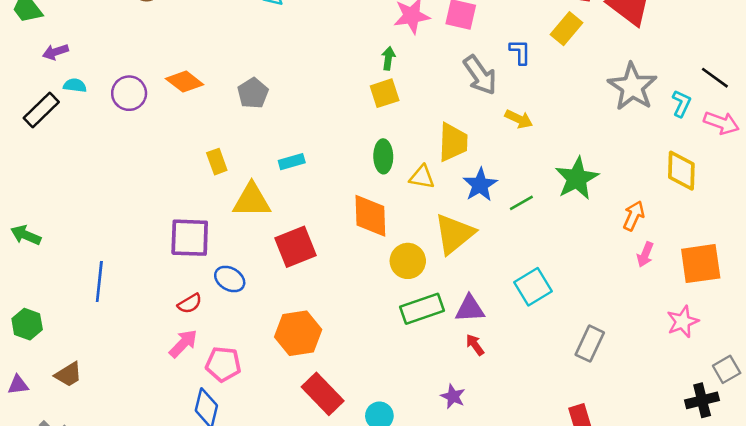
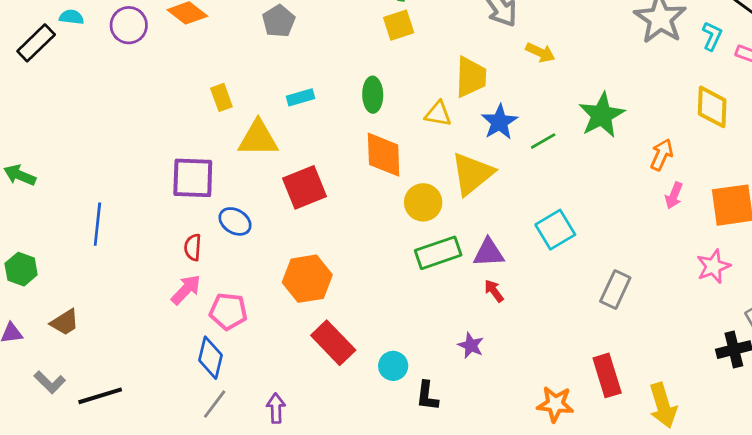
gray pentagon: (253, 93) -> (279, 21), moved
green ellipse: (383, 156) -> (373, 95), moved
red semicircle: (190, 304) -> (193, 247), turned 125

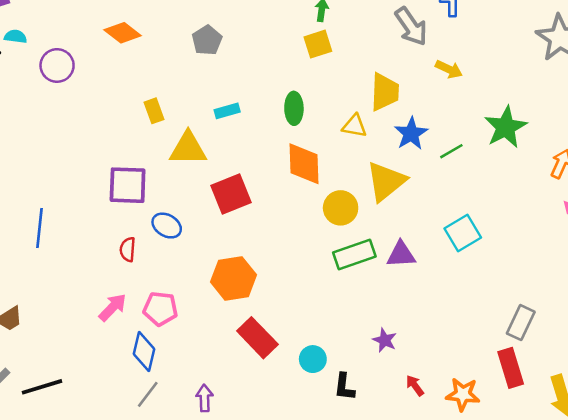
purple circle: (129, 25) -> (57, 65), moved
pink arrow: (186, 290) -> (113, 307), moved
gray rectangle: (615, 290) -> (521, 323), moved
red arrow: (494, 291) -> (415, 386), moved

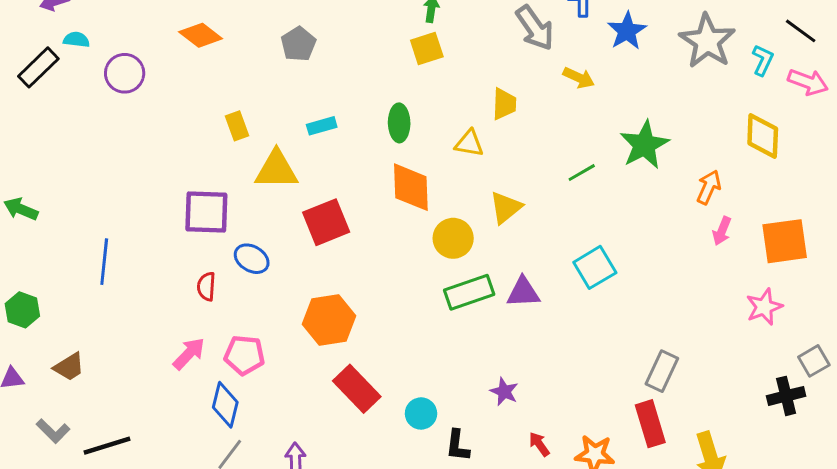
yellow trapezoid: (385, 92) -> (504, 104), size x0.7
blue star: (411, 134) -> (627, 31), moved
yellow triangle: (386, 181) -> (506, 208), size x0.7

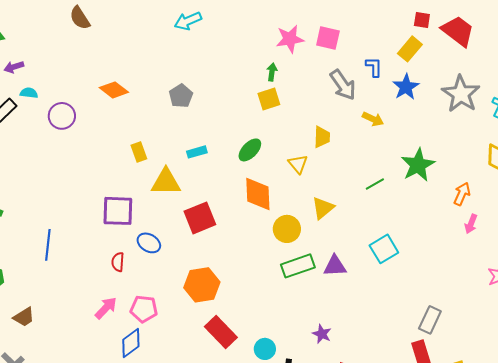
green ellipse: (399, 123) -> (250, 150), turned 45
yellow triangle: (469, 143) -> (298, 164), turned 40
blue diamond: (225, 405) -> (131, 343), turned 40

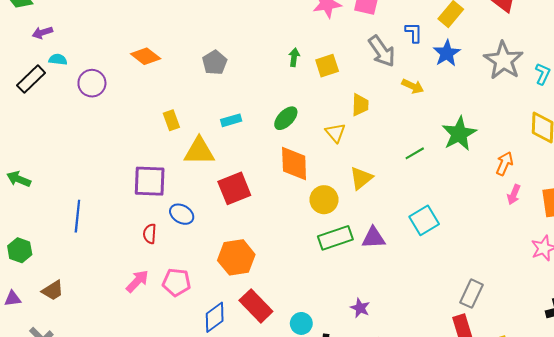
green arrow: (272, 72) -> (294, 57), moved
yellow square: (269, 99) -> (327, 66), moved
blue diamond: (131, 343) -> (215, 317), moved

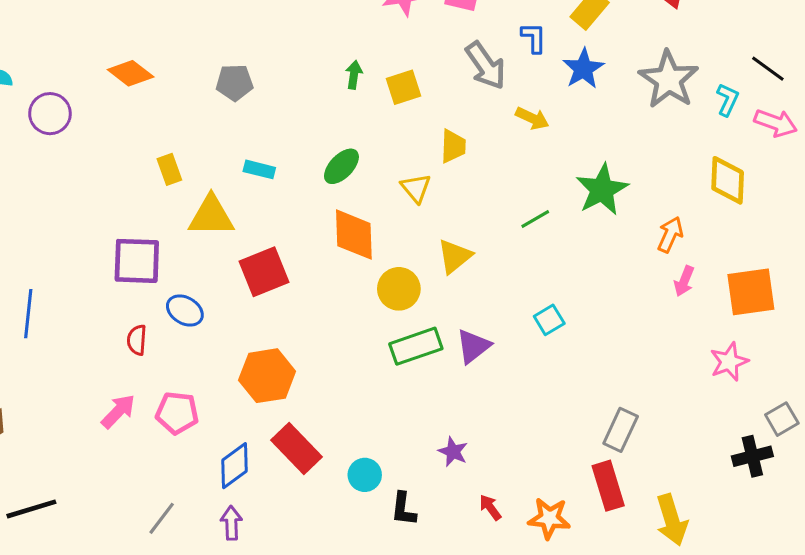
gray pentagon: (215, 63) -> (234, 83), turned 30
cyan rectangle: (231, 120) -> (259, 169), turned 30
cyan square: (424, 220) -> (549, 320), size x0.7
purple triangle: (373, 238) -> (473, 346), turned -35

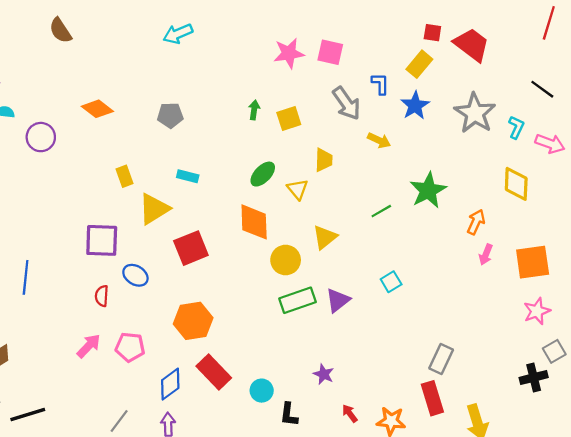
black line: (768, 69) -> (542, 89), moved
green ellipse: (341, 166) -> (263, 174), moved
yellow triangle: (211, 216) -> (154, 209), turned -32
pink star: (729, 362) -> (537, 311), moved

